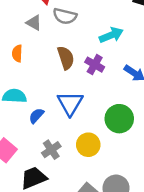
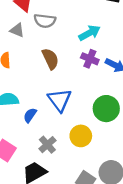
purple cross: (95, 65) -> (90, 59), moved

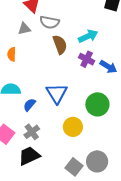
gray triangle: (17, 30) -> (24, 29), turned -40
brown semicircle: (50, 59) -> (60, 45), moved
gray cross: (47, 145) -> (32, 132), moved

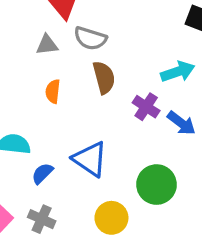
cyan arrow: (88, 36) -> (178, 72), moved
orange semicircle: (12, 54) -> (53, 91), moved
blue triangle: (57, 93) -> (90, 159), turned -30
gray cross: (32, 132) -> (42, 219), turned -35

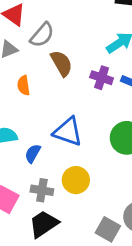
gray semicircle: (90, 38) -> (42, 35), turned -52
yellow circle: (111, 218) -> (76, 180), moved

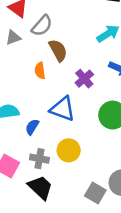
purple cross: (102, 78) -> (84, 79), moved, turned 30
orange semicircle: (24, 85) -> (40, 71), moved
black trapezoid: (44, 224) -> (40, 187), turned 76

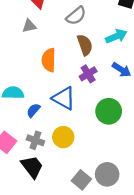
gray semicircle: (42, 26) -> (76, 16), moved
brown semicircle: (58, 50) -> (85, 45), moved
orange semicircle: (40, 71) -> (49, 60), size x1.5

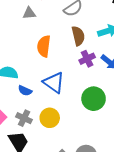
purple cross: (88, 74) -> (87, 59), moved
blue semicircle: (33, 110) -> (25, 91), turned -112

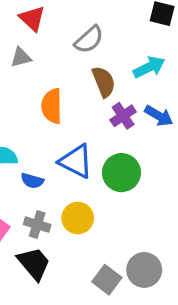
green circle: (94, 99) -> (121, 173), moved

